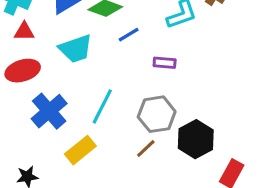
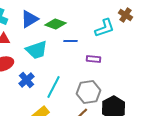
blue line: (129, 35) -> (70, 41), turned 32
blue cross: (49, 111) -> (26, 80), moved, size x0.7

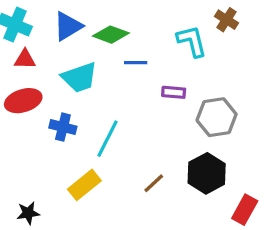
cyan L-shape: (104, 28) -> (192, 41), turned -85
blue cross: (26, 80) -> (63, 127), turned -35
gray hexagon: (88, 92) -> (217, 117), moved

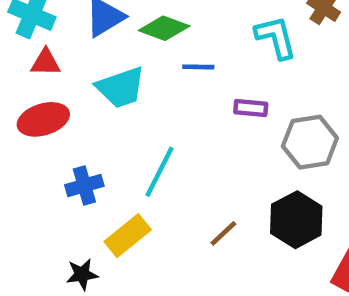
blue cross: (63, 127) -> (84, 185), moved, turned -30
black star: (28, 213) -> (82, 274), moved

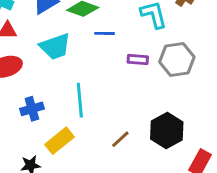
gray hexagon: (310, 142) -> (177, 60), moved
cyan line: (160, 172) -> (80, 100), turned -32

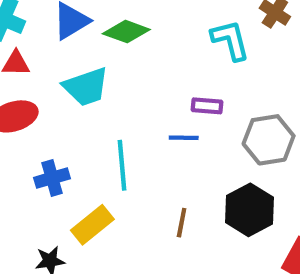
blue line: (104, 33) -> (184, 138), moved
gray hexagon: (177, 60) -> (269, 140), moved
brown line: (120, 139) -> (182, 223), turned -36

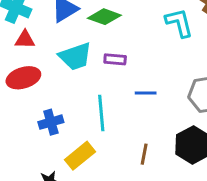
purple rectangle: (207, 106) -> (115, 59), moved

